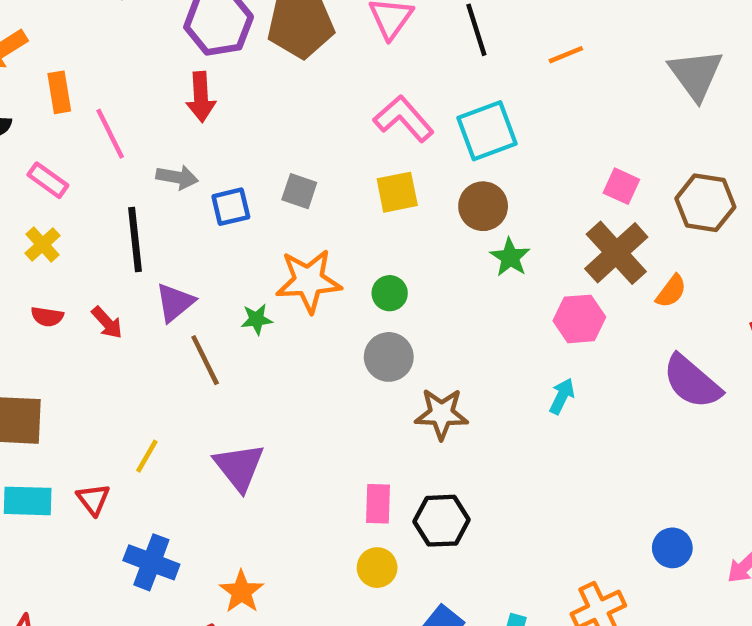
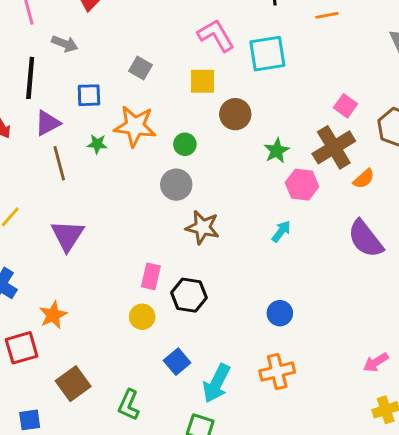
brown circle: (483, 206) -> (235, 114), moved
blue square: (231, 207) -> (89, 95), moved
green star: (510, 257) -> (277, 151), moved
blue circle: (672, 548) -> (280, 313), moved

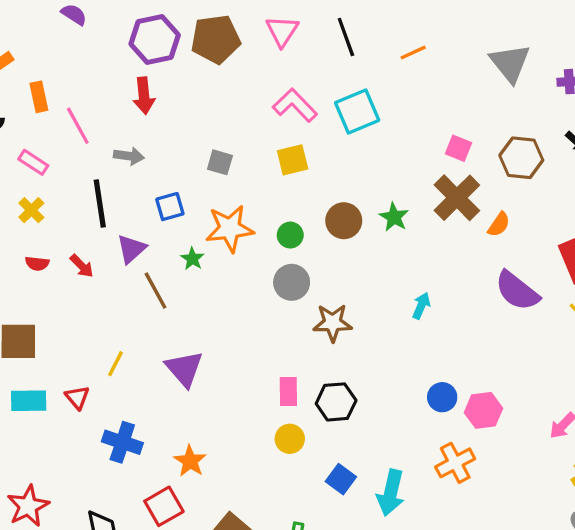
brown circle: (235, 114) -> (344, 221), moved
green star: (97, 144) -> (192, 259), turned -30
pink hexagon: (302, 185) -> (483, 410), moved

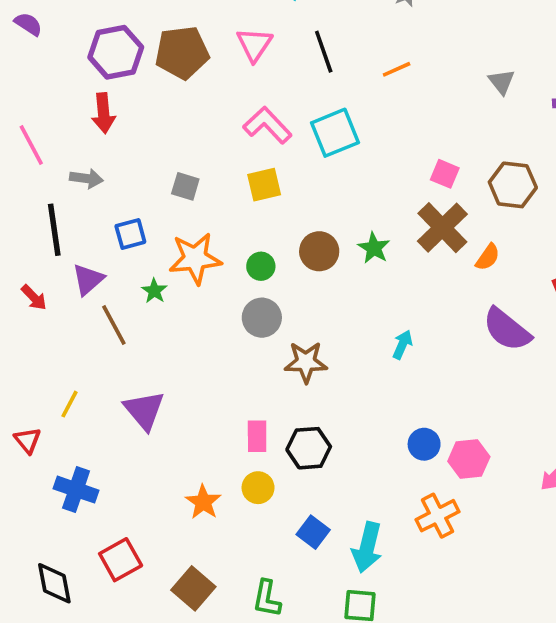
gray triangle: (510, 63) -> (502, 82), size x0.6
orange star: (190, 461) -> (203, 502), moved

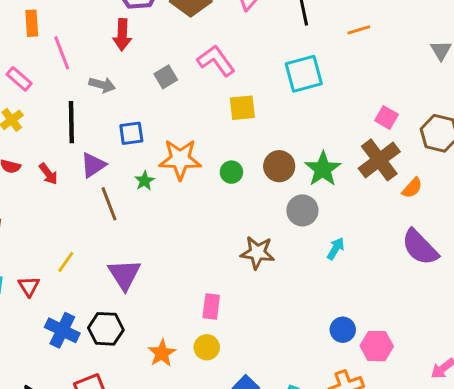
pink L-shape: (267, 125) -> (216, 61), moved
gray square: (185, 186) -> (166, 77), moved, turned 35
green star: (374, 248) -> (323, 169), size x1.4
gray circle: (262, 318) -> (302, 210), moved
black hexagon: (309, 448) -> (106, 329), moved

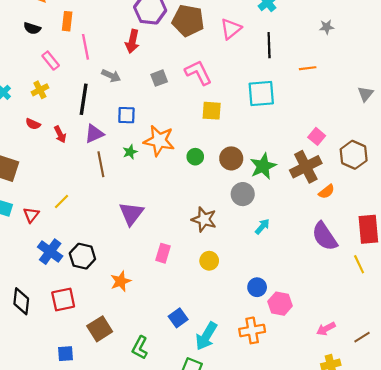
purple triangle: (124, 274) -> (131, 214), moved
yellow circle: (207, 347) -> (209, 261), moved

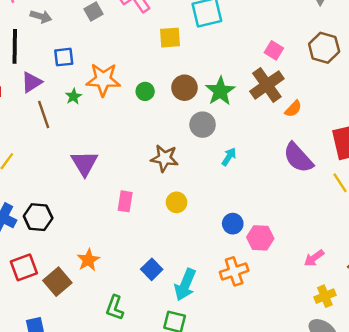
yellow square: (212, 111) -> (170, 38), moved
brown hexagon: (354, 155) -> (324, 48), moved
orange star: (121, 281) -> (88, 260), moved
brown square: (100, 329) -> (57, 282), moved

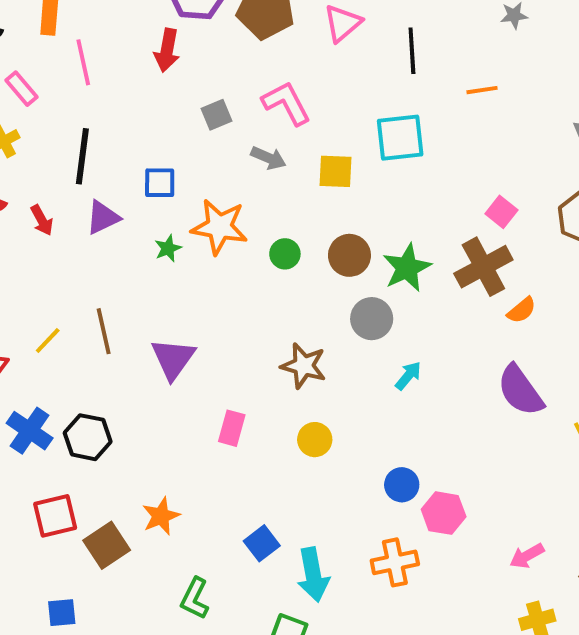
gray arrow: (41, 17) -> (268, 158), moved
brown line: (44, 114) -> (104, 331), moved
cyan arrow: (185, 285) -> (313, 575), turned -40

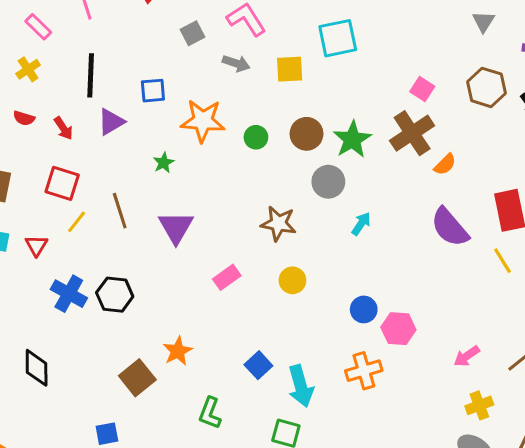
green star: (168, 248) -> (164, 163), moved
pink rectangle: (232, 428) -> (227, 277), turned 44
red square: (55, 516) -> (62, 183), moved, turned 36

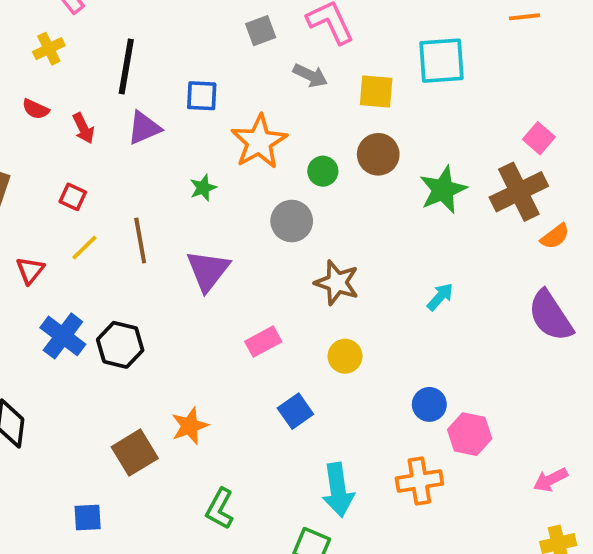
orange star: (203, 121) -> (259, 142), turned 30
brown circle: (307, 134) -> (378, 154), moved
gray circle: (328, 182) -> (292, 221), moved
red square: (62, 183) -> (73, 197), size x0.6
blue square: (258, 365) -> (295, 411), moved

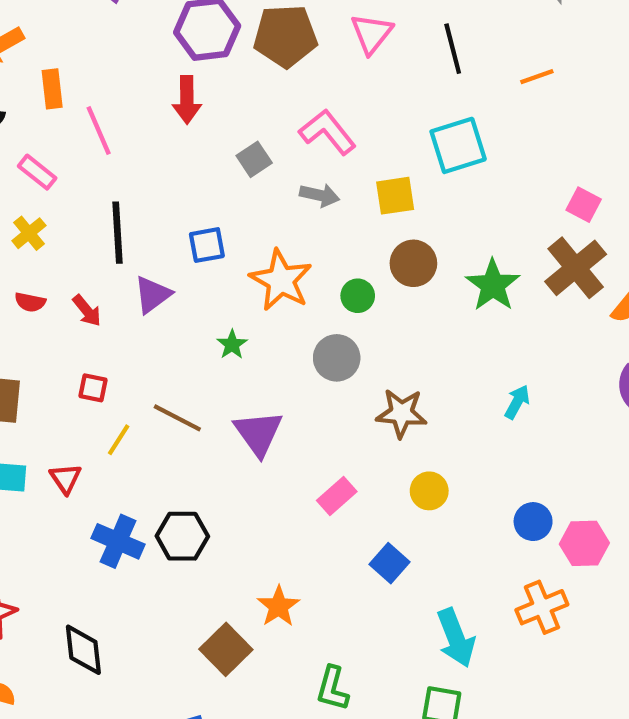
brown line: (140, 241) -> (177, 418), turned -39

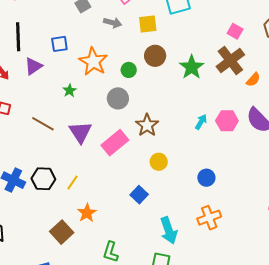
brown star: (401, 413) -> (147, 125), turned 30
yellow line: (119, 440) -> (73, 183), moved
pink rectangle: (337, 496) -> (115, 143), moved, size x1.5
pink hexagon: (584, 543) -> (227, 121), moved

